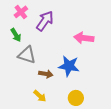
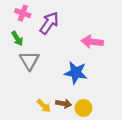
pink cross: (21, 12) -> (23, 13), turned -32
gray triangle: (27, 55) -> (29, 61), turned 42
brown arrow: (46, 74) -> (64, 104), moved

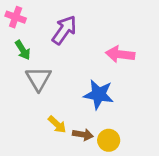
pink cross: (23, 13) -> (16, 17), moved
yellow arrow: (44, 106) -> (57, 125), moved

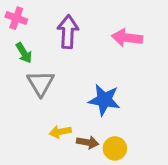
purple arrow: (64, 30) -> (68, 32), turned -32
pink arrow: (120, 54) -> (127, 38), moved
yellow arrow: (57, 125) -> (60, 132), turned 126

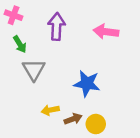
brown arrow: (88, 142) -> (73, 119), turned -30

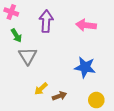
blue star: (87, 84) -> (85, 67), moved
yellow arrow: (50, 110) -> (41, 89), turned -32
yellow circle: (96, 124) -> (96, 100), moved

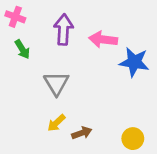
pink arrow: (86, 25) -> (103, 39), moved
gray triangle: (28, 56) -> (56, 83), moved
blue star: (85, 67) -> (134, 62), moved

